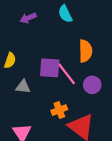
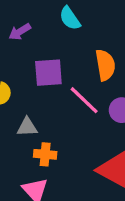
purple square: (50, 68) -> (48, 73), moved
orange cross: (59, 110) -> (45, 154), moved, turned 35

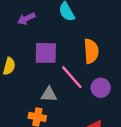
gray triangle: (27, 127) -> (49, 94), moved

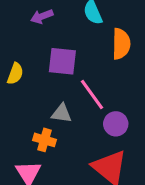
orange semicircle: (91, 51) -> (121, 44), moved
purple circle: (101, 88) -> (116, 124), moved

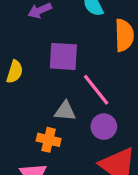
purple circle: (116, 124) -> (104, 127), moved

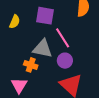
gray triangle: (65, 111) -> (43, 49), size x1.5

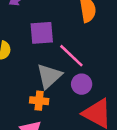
gray triangle: (43, 49) -> (49, 76), turned -40

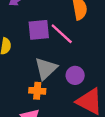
pink line: (71, 56) -> (62, 34), moved

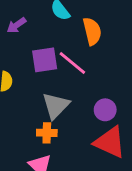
purple circle: (75, 75) -> (105, 110), moved

